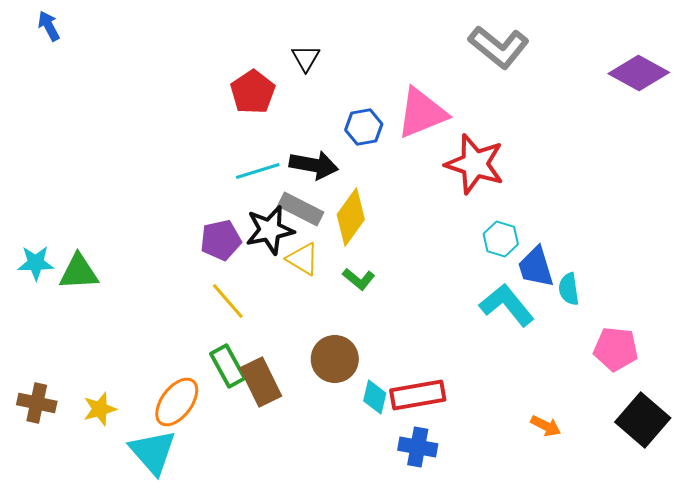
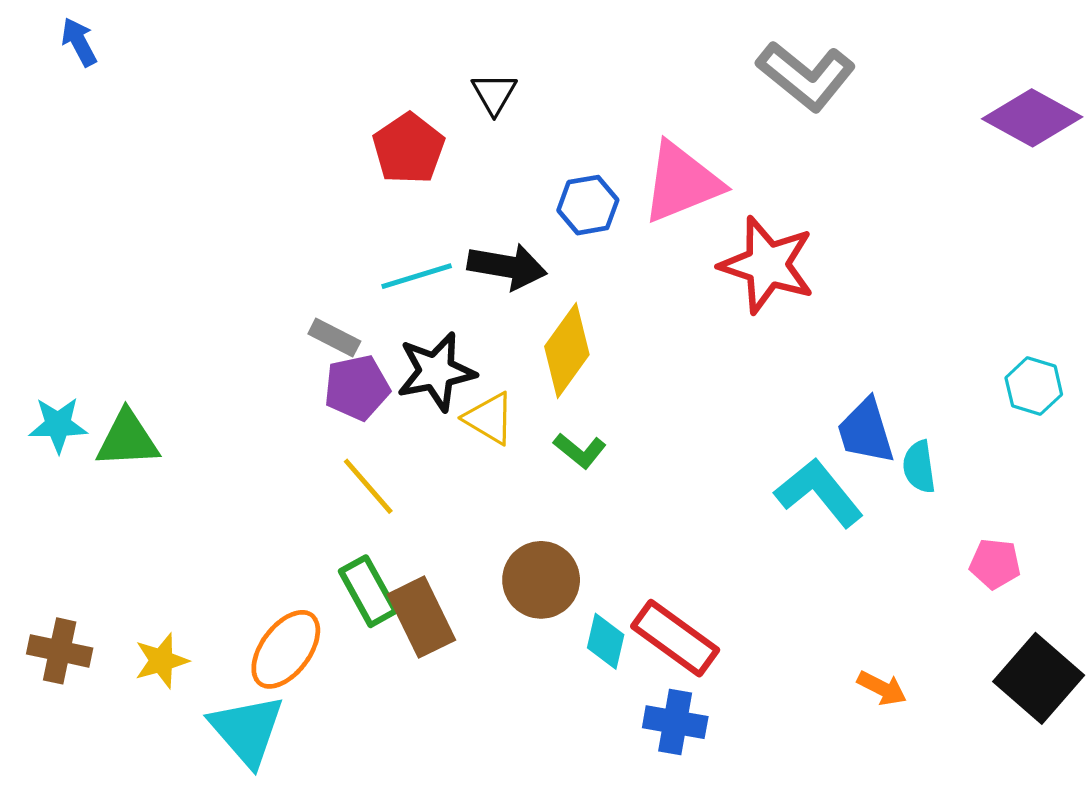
gray rectangle: (301, 209) -> (334, 338), moved, size x0.7
cyan hexagon: (501, 239) -> (1034, 386), moved
pink pentagon: (616, 349) -> (995, 564), size x0.7
red rectangle: (418, 395) -> (675, 638), turned 46

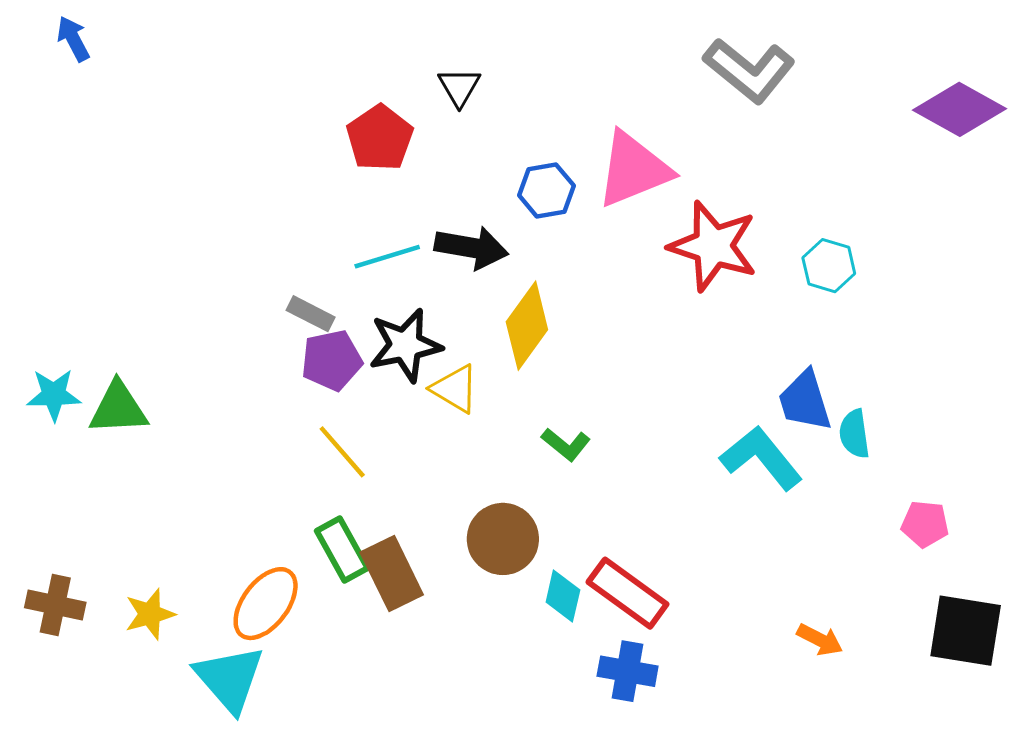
cyan hexagon: (1034, 386) -> (829, 266), moved
green L-shape: (580, 451) -> (566, 444), moved
black square: (1039, 678) -> (966, 631), turned -32

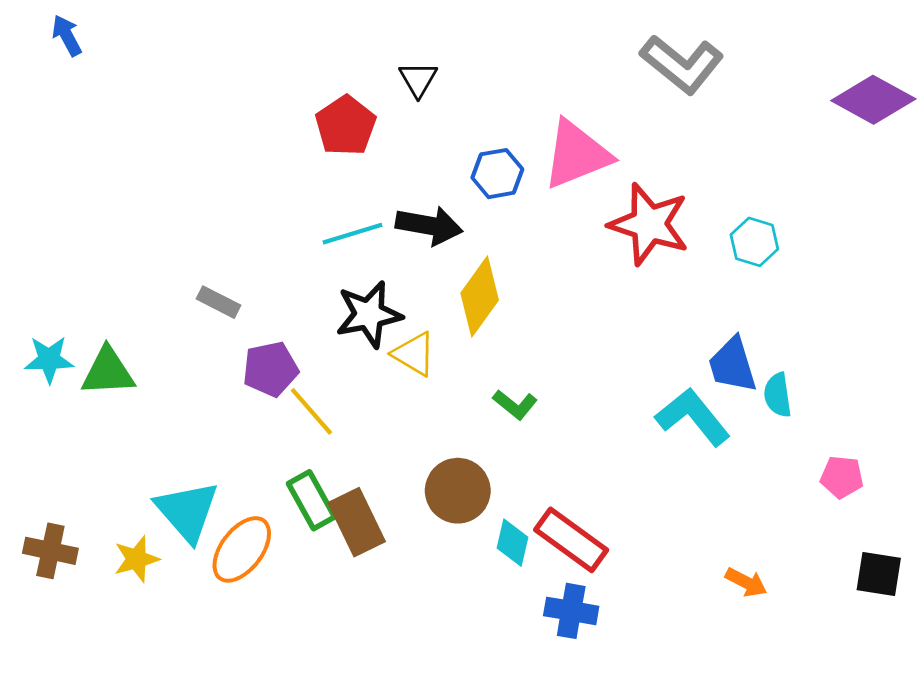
gray rectangle: (311, 314) -> (219, 302), moved
purple pentagon: (332, 360) -> (270, 369), moved
black square: (966, 631) -> (879, 574), size x0.7
cyan triangle: (229, 679) -> (187, 511), moved

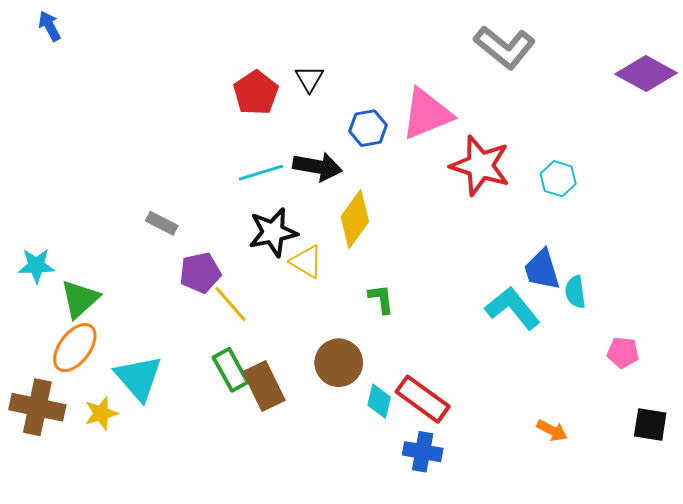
black triangle: (418, 79) -> (309, 79), moved
green triangle: (108, 372) -> (80, 299), moved, turned -39
green L-shape: (515, 405) -> (381, 299), turned -136
orange ellipse: (242, 549) -> (75, 348), moved
brown cross: (50, 551) -> (37, 407), size x1.4

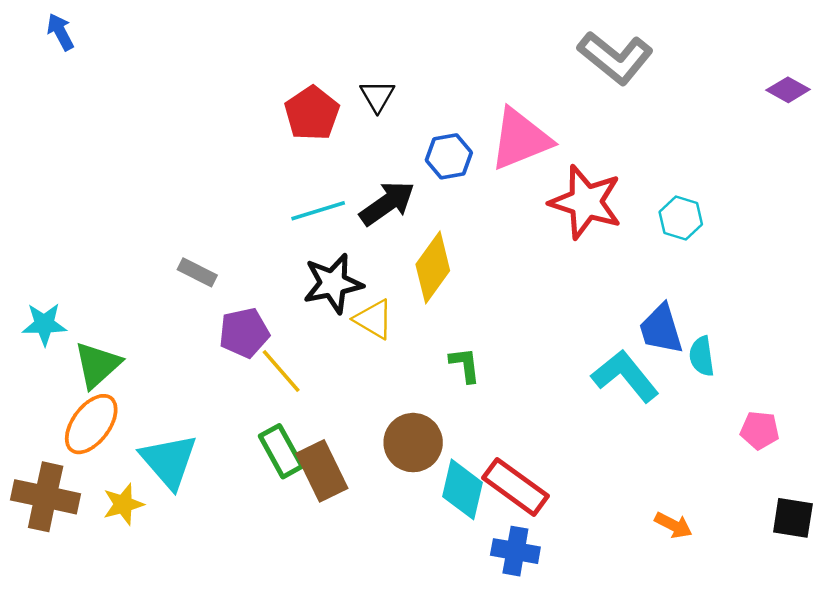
purple diamond: (646, 74) -> (788, 90), size x0.6
black arrow: (317, 167) -> (387, 203), turned -45
cyan diamond: (379, 401) -> (462, 489), size x1.4

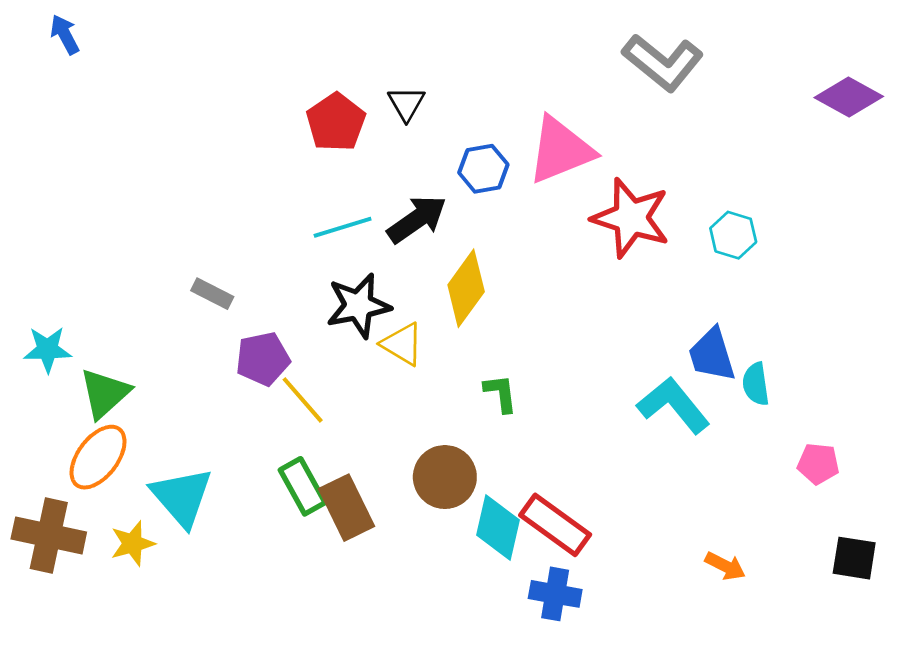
purple diamond: (788, 90) -> (849, 97), size x1.4

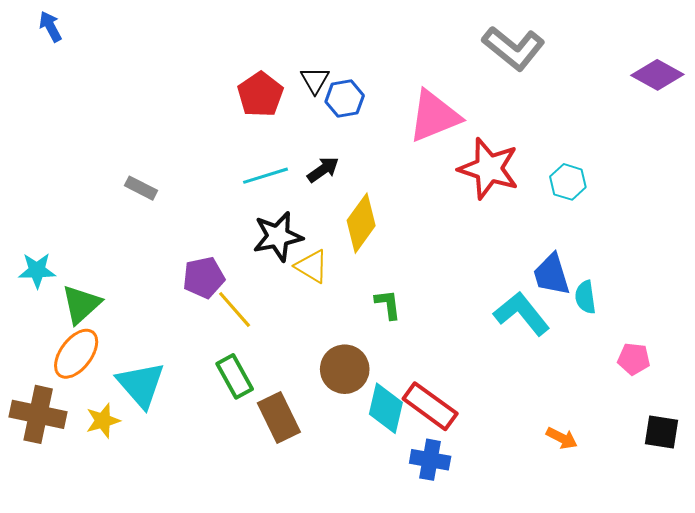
blue hexagon: (483, 169) -> (345, 99), moved
black arrow: (417, 219) -> (323, 170), size x0.7
gray rectangle: (212, 294) -> (141, 188), moved
brown rectangle: (347, 508) -> (279, 418), moved

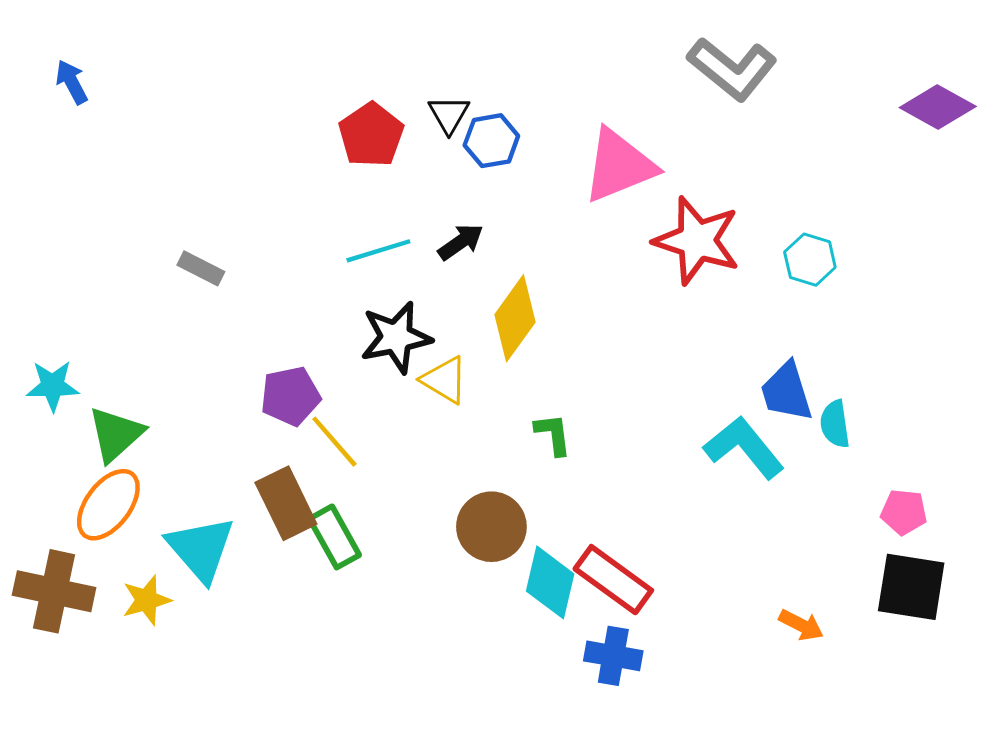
blue arrow: (50, 27) -> (72, 82), moved
brown rectangle: (279, 418) -> (286, 503), moved
black square: (662, 432) -> (911, 587), moved, size x1.4

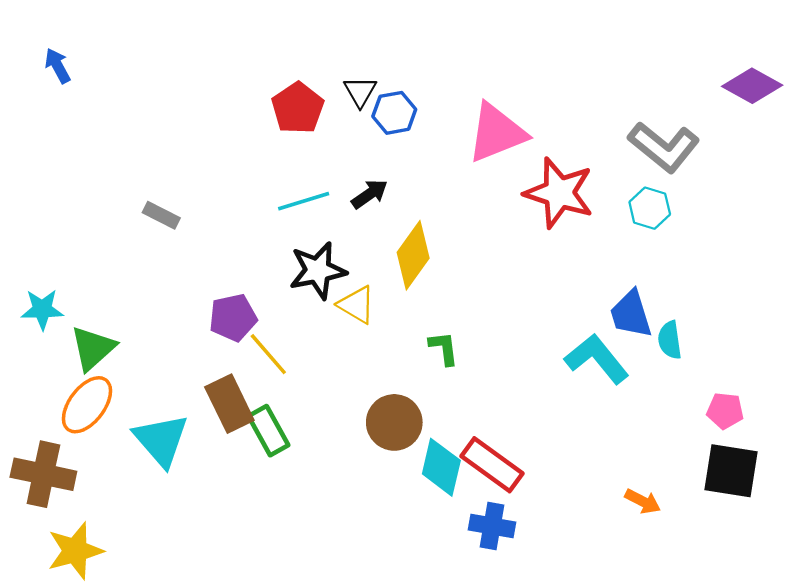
gray L-shape: (732, 69) -> (664, 147), moved
yellow star: (147, 600) -> (75, 551), moved, size x1.4

